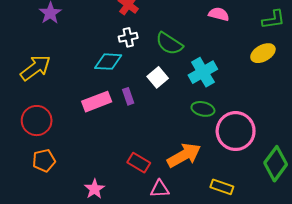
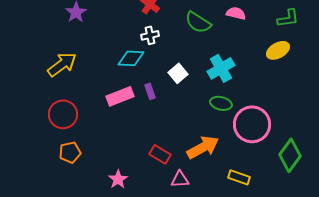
green semicircle: (169, 44) -> (198, 22), moved

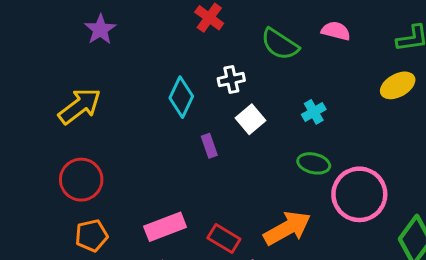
white cross: (150, 35) -> (231, 80), moved
cyan diamond: (131, 58) -> (181, 97), turned -68
cyan cross: (221, 68) -> (314, 112), size x0.6
pink rectangle: (120, 96) -> (165, 227), moved

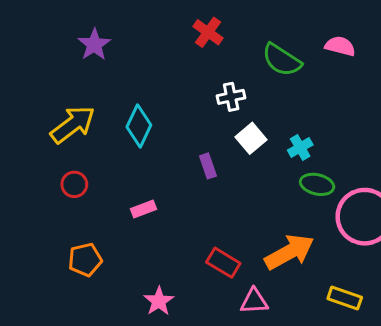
cyan diamond: (181, 97) -> (139, 126), moved
cyan cross: (314, 112) -> (300, 147), moved
red circle: (81, 180) -> (74, 184), moved, size x0.6
pink rectangle: (165, 227) -> (143, 209), moved, size x0.6

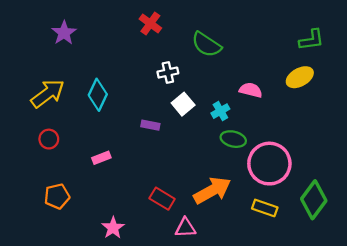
pink semicircle: (340, 46) -> (251, 90), moved
purple rectangle: (208, 166) -> (150, 125), turned -60
yellow rectangle: (345, 298) -> (265, 208), moved

